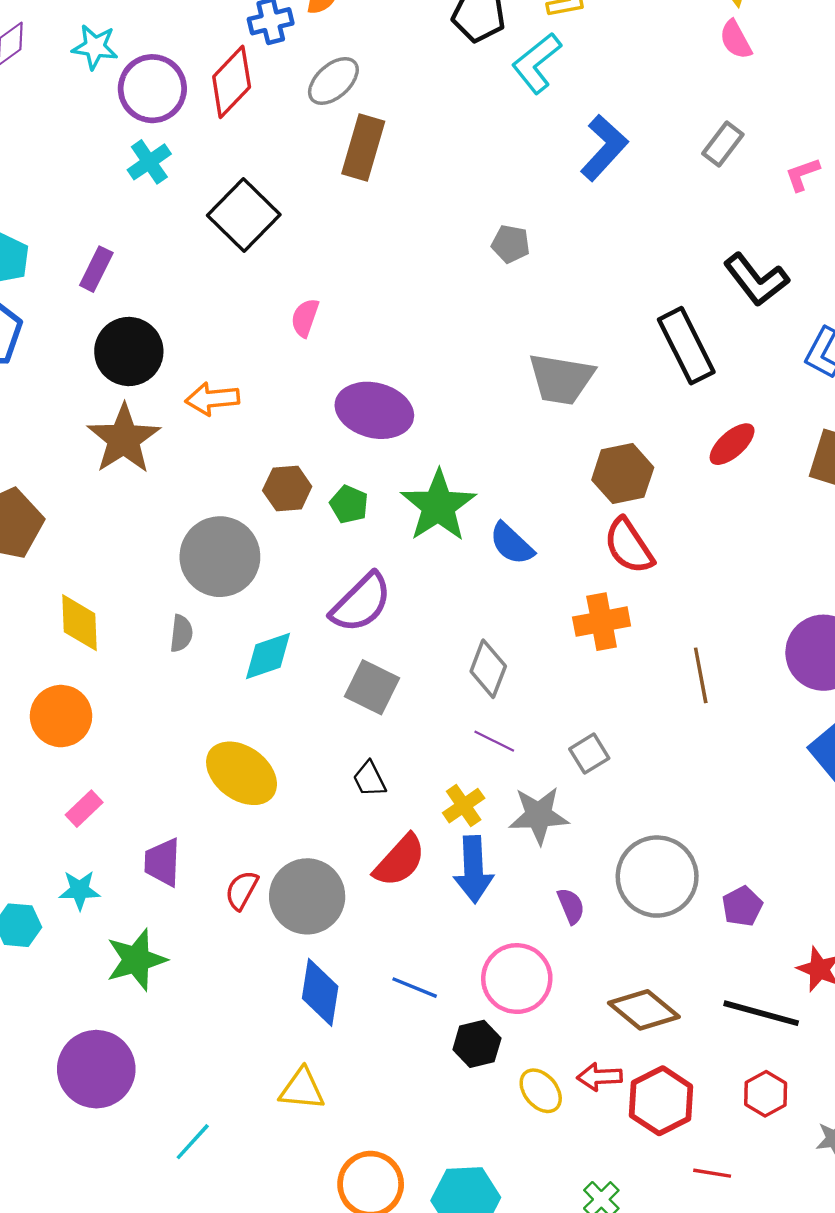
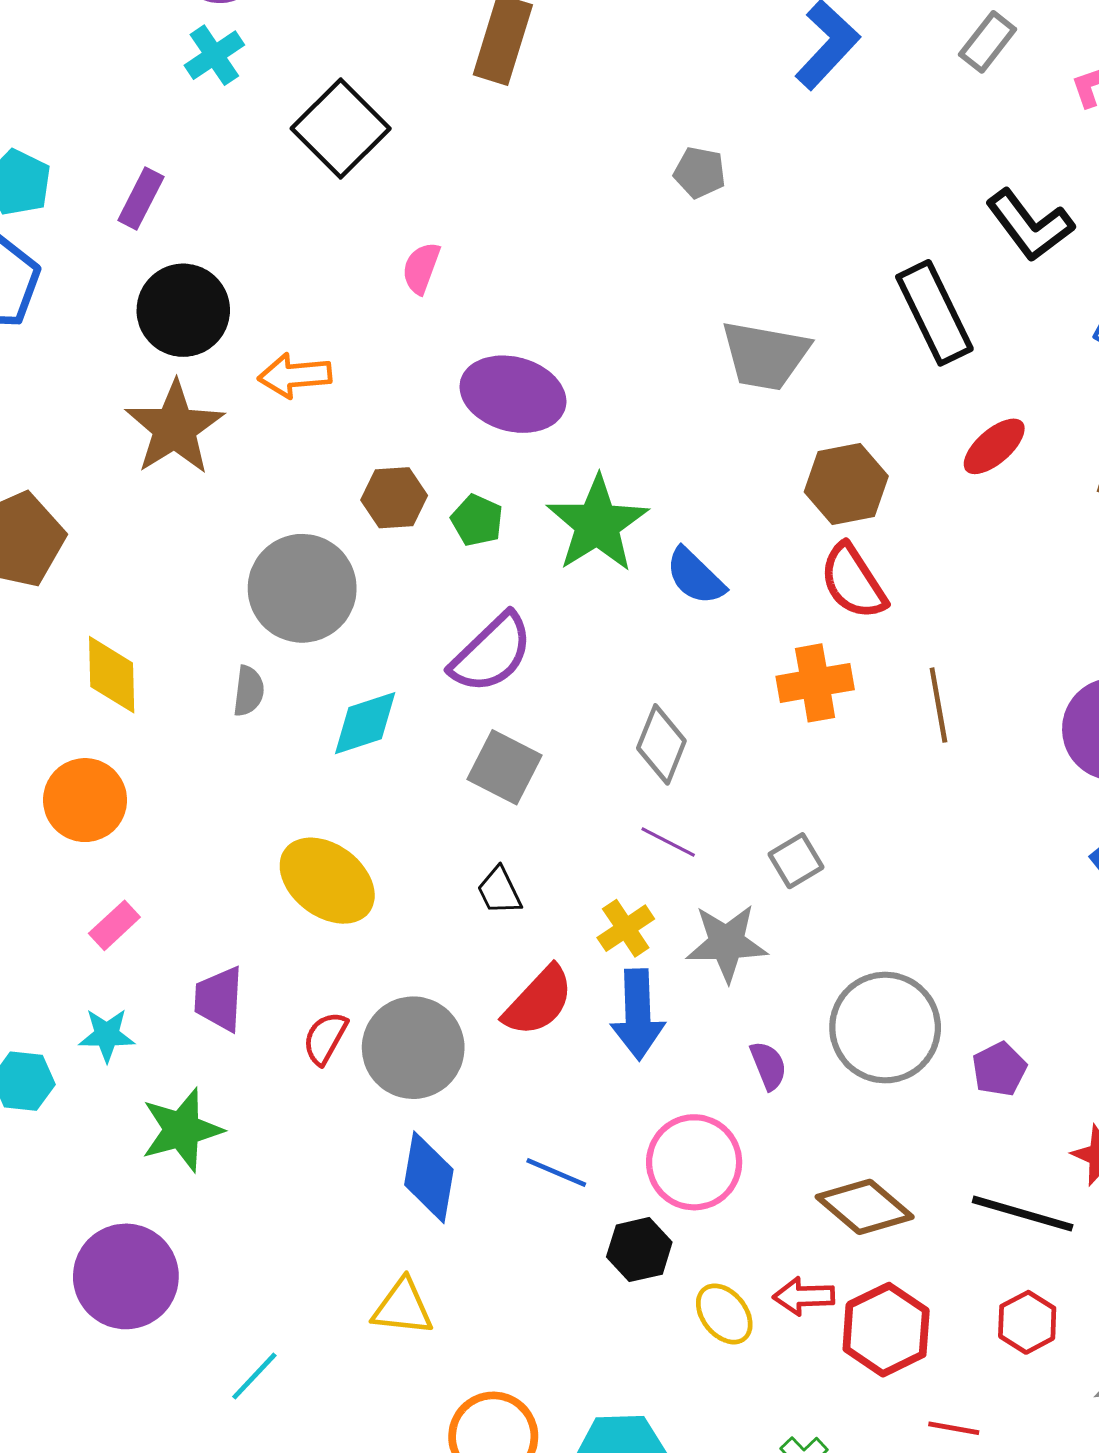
brown line: (701, 675) -> (938, 705), moved

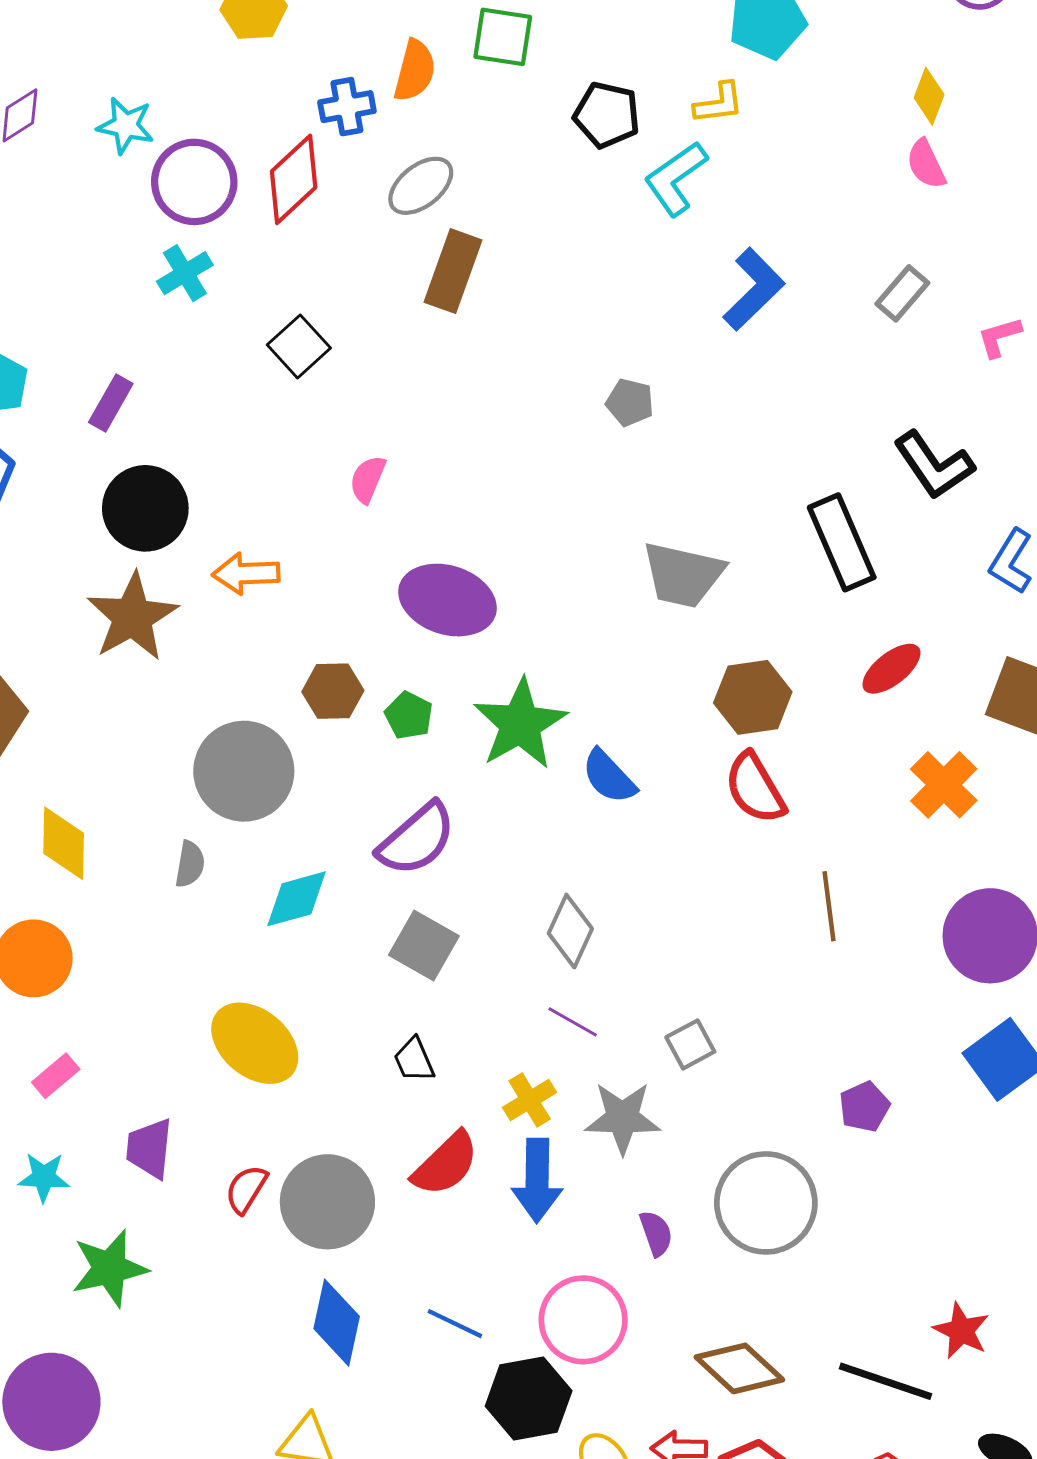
black square: (341, 128) -> (299, 346), size x0.7
orange cross: (815, 683) -> (944, 785), moved, turned -38
purple pentagon: (999, 1069) -> (864, 1107), moved
black hexagon: (639, 1250) -> (529, 1398), size x1.4

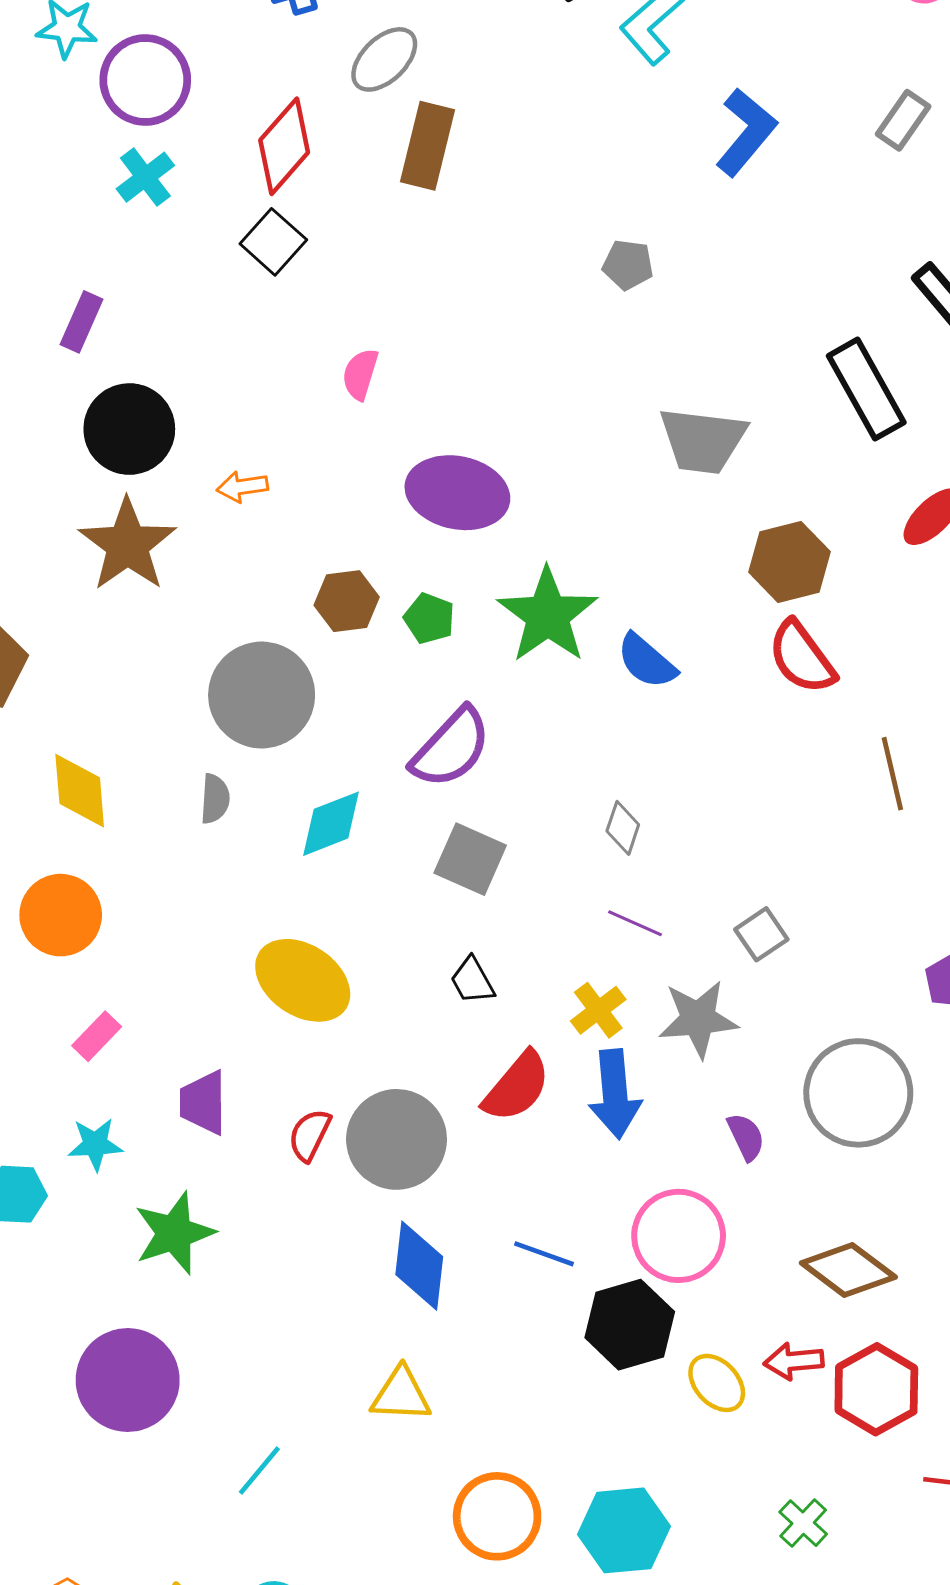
red diamond: (294, 179) -> (284, 146), moved
orange arrow: (246, 574) -> (242, 487), size x0.7
gray diamond: (570, 931) -> (623, 828), size x0.7

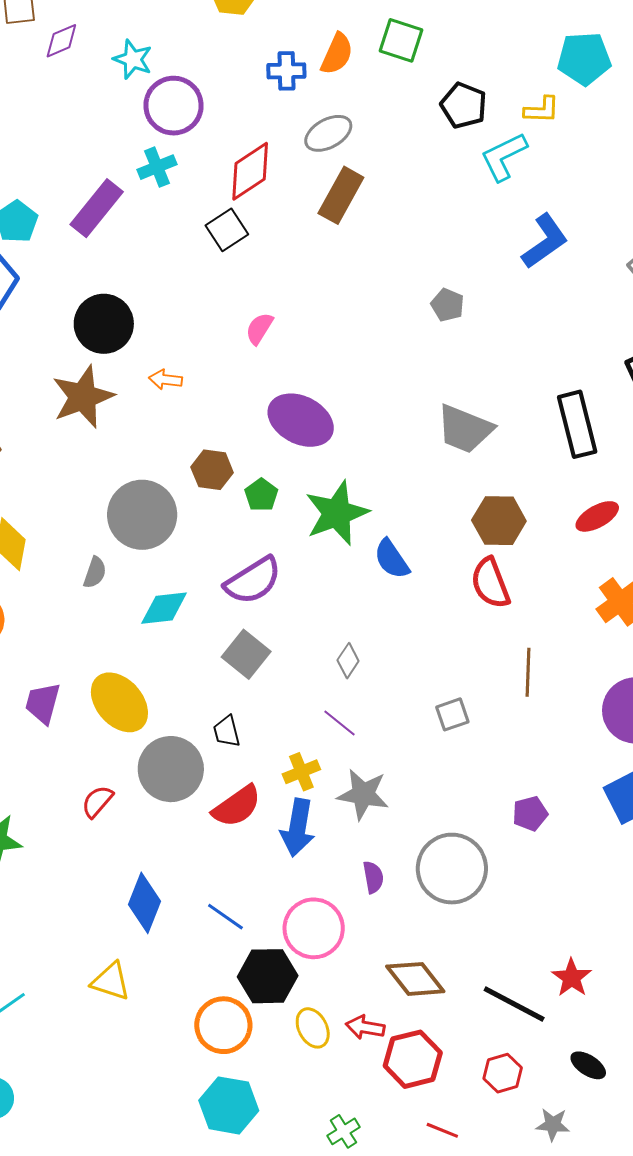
purple rectangle: (81, 322) -> (97, 208), moved, size x1.5
gray square: (761, 934) -> (452, 714), moved
purple trapezoid: (203, 1103) -> (43, 703), moved
gray circle: (397, 1139) -> (171, 769), moved
orange circle: (497, 1516) -> (223, 1025), moved

